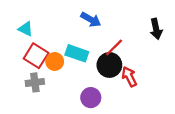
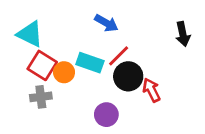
cyan triangle: (26, 29) -> (30, 34), size x1.5
red line: (114, 47) -> (119, 56), moved

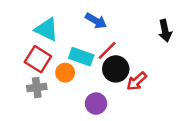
cyan triangle: (30, 34) -> (47, 29), moved
orange circle: (64, 72) -> (65, 73), moved
red arrow: (151, 90) -> (137, 81), turned -105

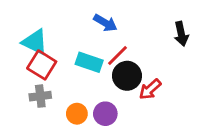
cyan triangle: (47, 29) -> (35, 42), moved
orange circle: (65, 73) -> (77, 114), moved

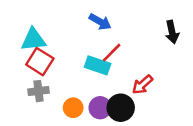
cyan triangle: (35, 42) -> (33, 40), turned -32
cyan rectangle: (89, 62) -> (98, 65), moved
black circle: (127, 76) -> (121, 108), moved

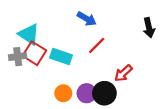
cyan triangle: (33, 40) -> (29, 34), turned 40
cyan rectangle: (98, 65) -> (61, 57), moved
gray cross: (39, 91) -> (18, 57), moved

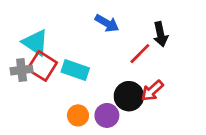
black arrow: (149, 28) -> (161, 34), moved
red line: (97, 45) -> (140, 54), moved
black circle: (104, 93) -> (129, 96), moved

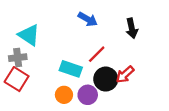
red line: (140, 54) -> (97, 54), moved
red square: (42, 66) -> (17, 79), moved
cyan rectangle: (75, 70) -> (71, 69), moved

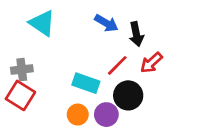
black arrow: (132, 28) -> (136, 34), moved
cyan triangle: (29, 35) -> (42, 23), moved
red arrow: (125, 75) -> (151, 63), moved

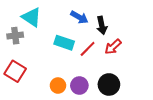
gray cross: (22, 70) -> (15, 36), moved
cyan rectangle: (86, 83) -> (64, 43), moved
black circle: (128, 95) -> (109, 84), moved

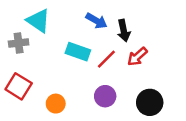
black circle: (109, 84) -> (150, 102), moved
orange circle: (58, 86) -> (56, 104), moved
purple circle: (79, 86) -> (105, 96), moved

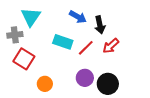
cyan triangle: (38, 21) -> (31, 17), turned 30
red square: (19, 86) -> (24, 59), moved
black circle: (150, 102) -> (108, 84), moved

